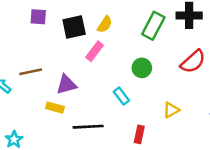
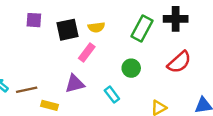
yellow semicircle: (105, 24) -> (96, 27), turned 49
brown line: (31, 72) -> (27, 90), moved
purple triangle: (66, 85) -> (75, 84), moved

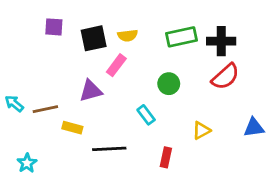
black cross: (176, 19) -> (221, 41), moved
green rectangle: (142, 28) -> (182, 37), turned 50
purple triangle: (75, 84) -> (91, 91), moved

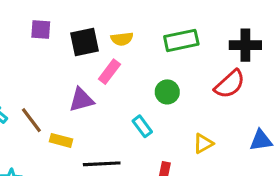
black cross: (221, 41) -> (245, 45), moved
brown line: (45, 109) -> (31, 120), turned 65

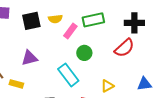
pink rectangle: (109, 72) -> (70, 31), moved
cyan rectangle: (142, 126) -> (68, 75), size x1.6

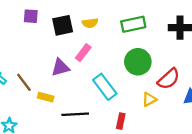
pink rectangle: (70, 31) -> (83, 53), moved
red semicircle: (124, 48) -> (169, 79), moved
green circle: (84, 53) -> (138, 62), moved, size x1.5

